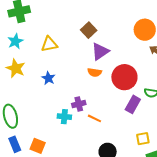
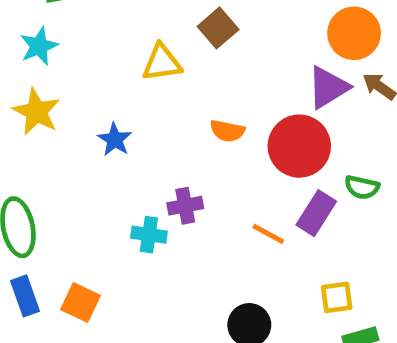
yellow triangle: (49, 44) -> (162, 63), moved
purple triangle: (100, 52) -> (328, 87), moved
orange line: (94, 118) -> (268, 234), moved

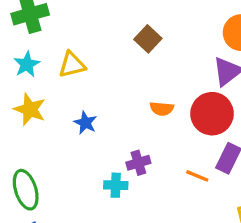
yellow triangle: (162, 63) -> (72, 65), moved

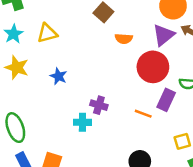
orange semicircle: (162, 109) -> (124, 39), moved
purple cross: (138, 163) -> (99, 105), turned 35

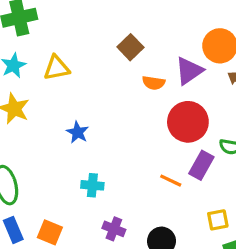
purple triangle: (164, 35) -> (189, 71), moved
blue star: (59, 76) -> (78, 132), moved
purple cross: (99, 105) -> (114, 229), moved

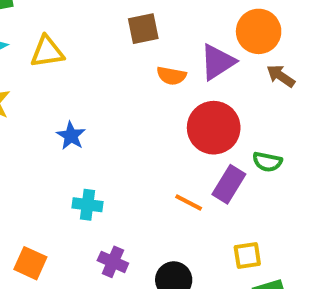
brown square: (130, 47) -> (143, 29), turned 30

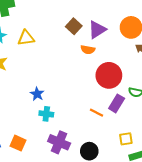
brown square: (143, 29) -> (74, 26), turned -35
purple triangle: (218, 62) -> (97, 30), moved
blue star: (71, 136) -> (37, 94), moved
purple cross: (113, 262) -> (59, 142), size x1.5

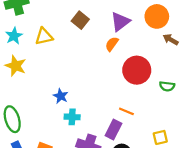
brown square: (74, 26) -> (80, 20), moved
orange semicircle: (88, 50) -> (112, 44), turned 120
purple rectangle: (117, 103) -> (113, 129), moved

